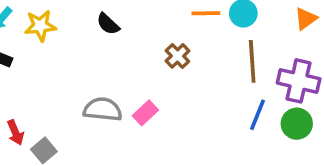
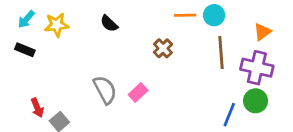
orange triangle: (306, 19) -> (262, 32), moved
gray semicircle: (103, 109) -> (105, 90), turned 56
blue line: (258, 115) -> (229, 115), moved

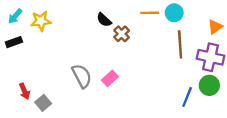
black semicircle: (109, 23) -> (104, 20), moved
brown cross: (163, 48) -> (122, 34), moved
black rectangle: (25, 50) -> (14, 42), turned -42

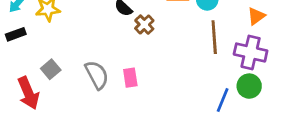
pink rectangle: (110, 78) -> (130, 78), turned -56
red arrow: (24, 91) -> (28, 93), size x1.6
gray square: (43, 103) -> (51, 69), moved

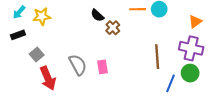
brown line: (214, 37) -> (157, 57), moved
gray square: (51, 69) -> (37, 54), moved
red arrow: (28, 93) -> (48, 78), moved

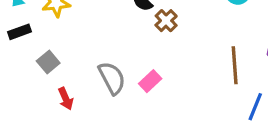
pink rectangle: (102, 67) -> (150, 81), turned 56
red arrow: (48, 78) -> (66, 99), size x0.6

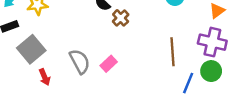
gray square: (48, 62) -> (31, 49), size x1.6

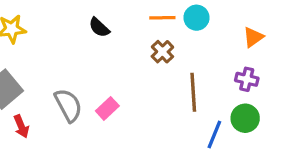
brown cross: (121, 18) -> (162, 52), moved
purple cross: (212, 42) -> (247, 79), size x0.6

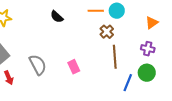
brown cross: (162, 52) -> (107, 32), moved
pink rectangle: (107, 108) -> (74, 67), moved, turned -72

